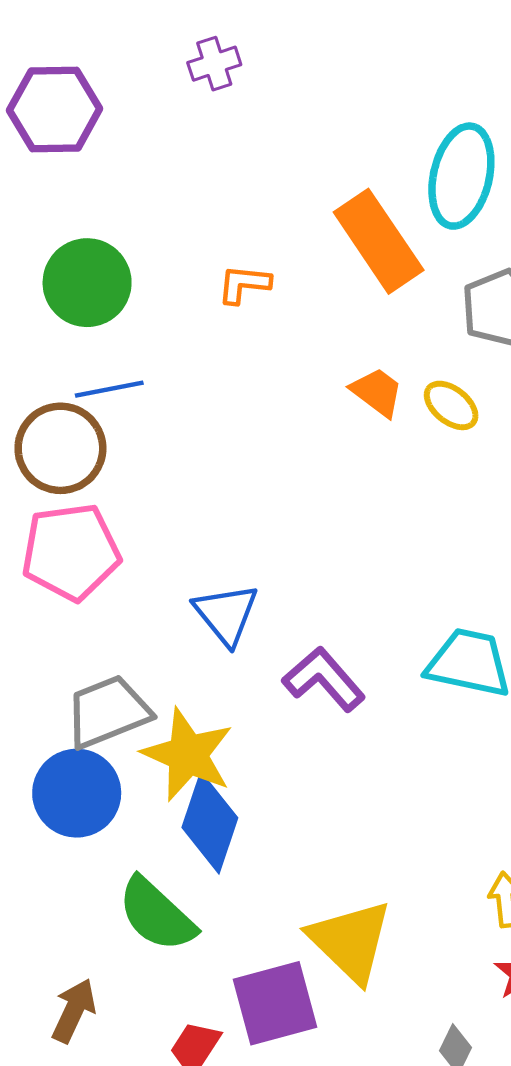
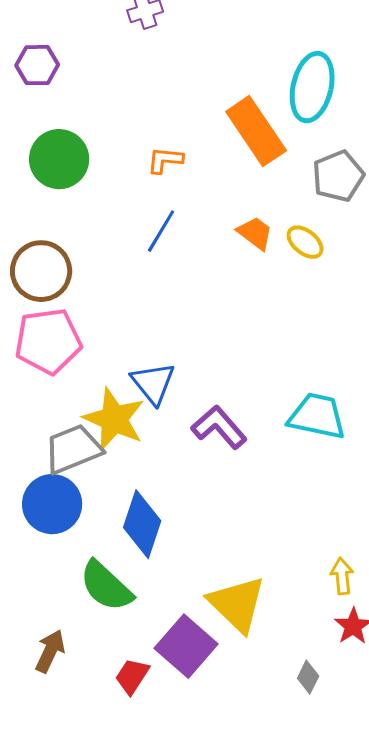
purple hexagon: (55, 109) -> (37, 65), moved, size x0.7
blue line: (109, 389) -> (161, 231), moved, turned -48
yellow star: (188, 755) -> (114, 419), moved
purple square: (275, 1003) -> (186, 646), turned -34

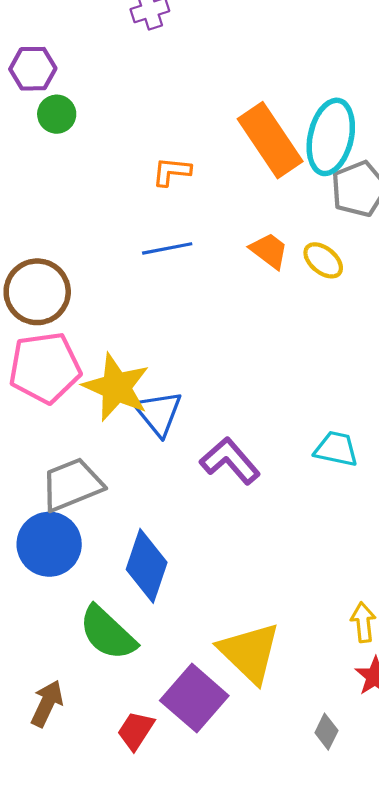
cyan ellipse: (312, 87) -> (331, 137), moved
green circle: (59, 159) -> (57, 114), moved, size x0.6
blue line: (161, 231) -> (167, 248), turned 48
cyan trapezoid: (317, 416) -> (336, 449), size x0.7
yellow star: (114, 419) -> (116, 387), moved

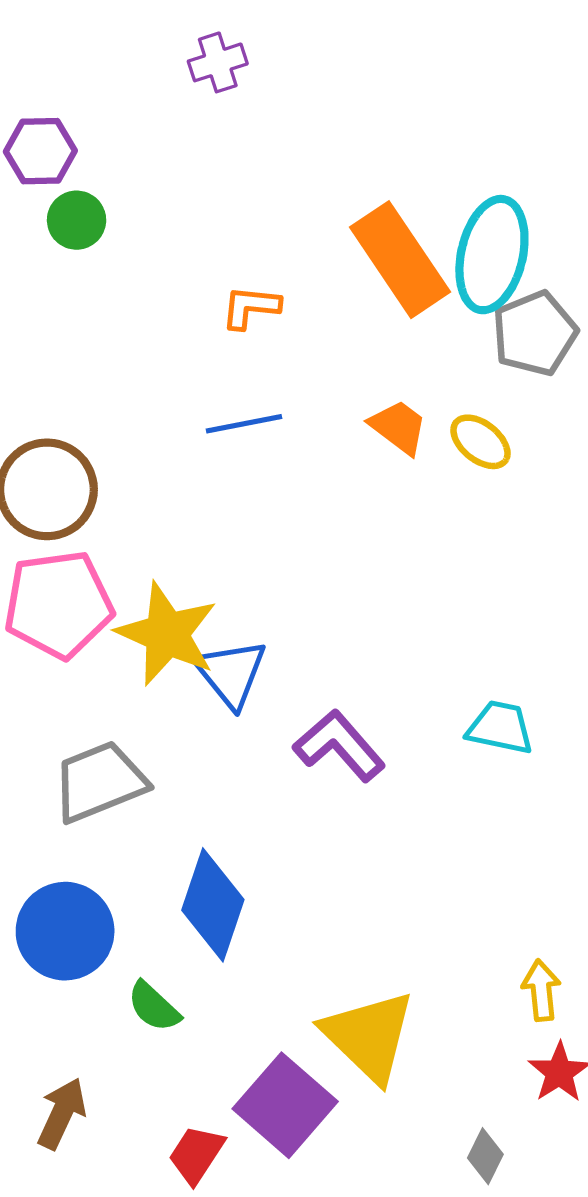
blue circle: (49, 544) -> (65, 931), moved
green semicircle: (108, 633) -> (154, 1007), size x0.6

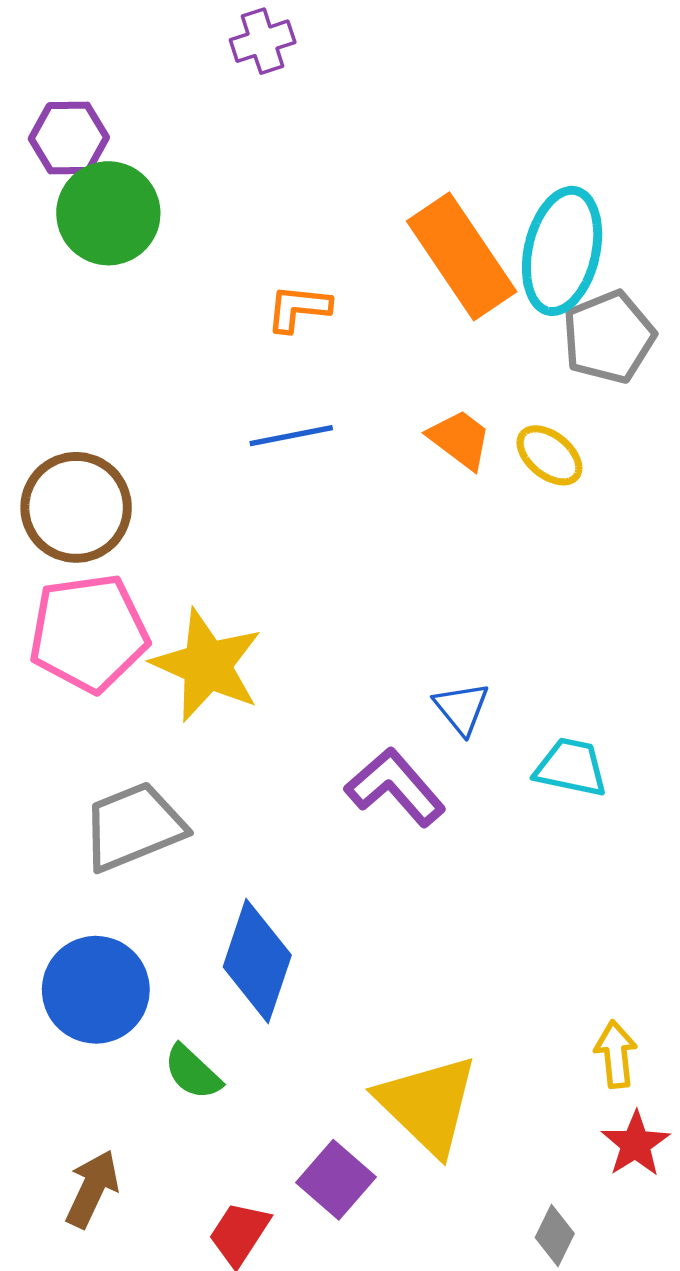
green circle: (77, 220) -> (108, 213), size x1.6
blue triangle: (231, 673) -> (462, 708), moved, size x0.7
purple square: (285, 1105) -> (336, 1180), size x0.7

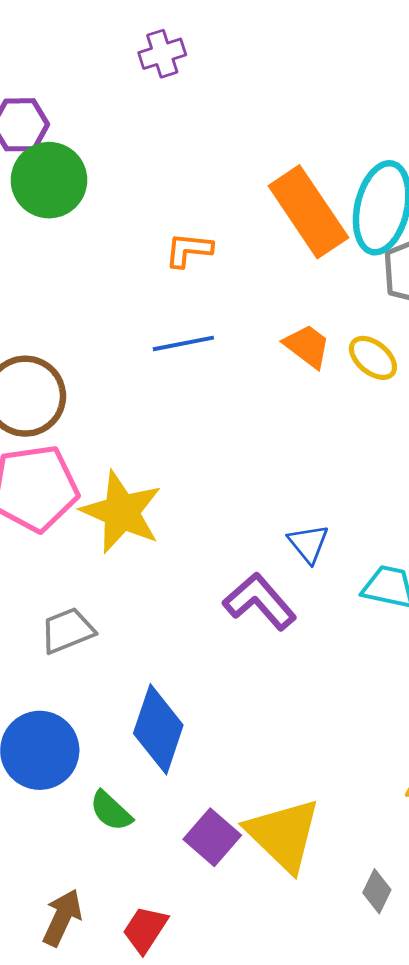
gray trapezoid: (133, 827) -> (67, 630), size x0.7
purple square: (336, 1180) -> (212, 837), moved
brown arrow: (92, 1189) -> (62, 918), moved
gray diamond: (555, 1235) -> (377, 891), moved

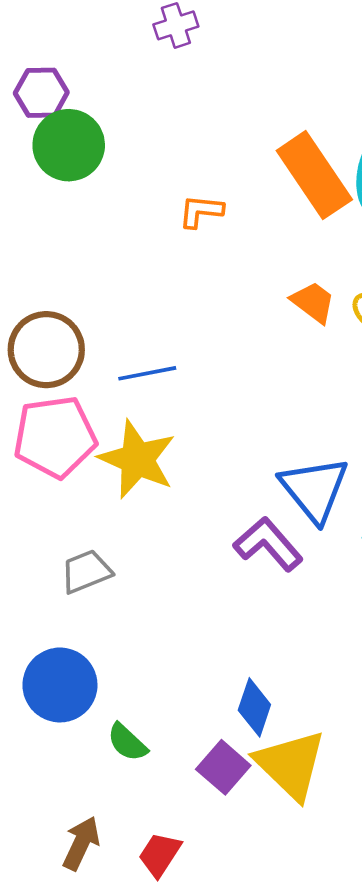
blue line: (183, 343) -> (147, 373), moved
blue triangle: (308, 544) -> (314, 489), size x1.8
blue diamond: (158, 729) -> (254, 707), moved, size x0.7

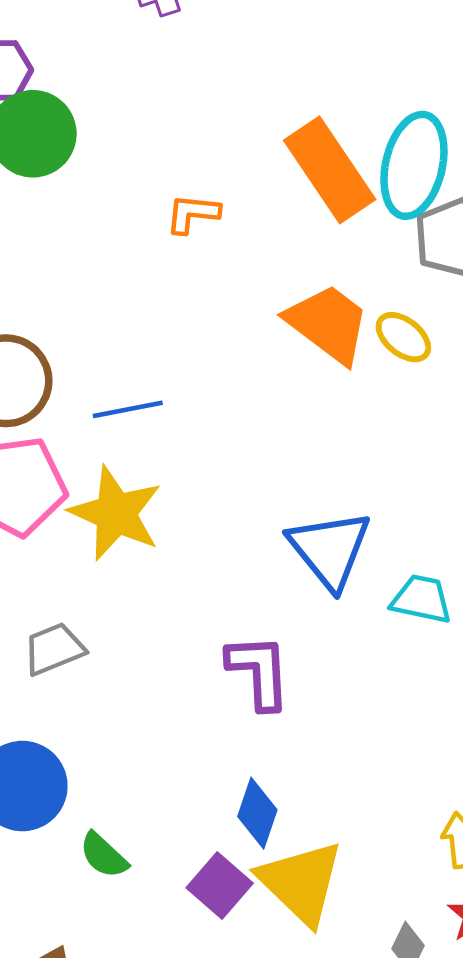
orange trapezoid: (313, 302) -> (328, 324), size x1.6
purple L-shape: (268, 544) -> (259, 672), moved, turned 38

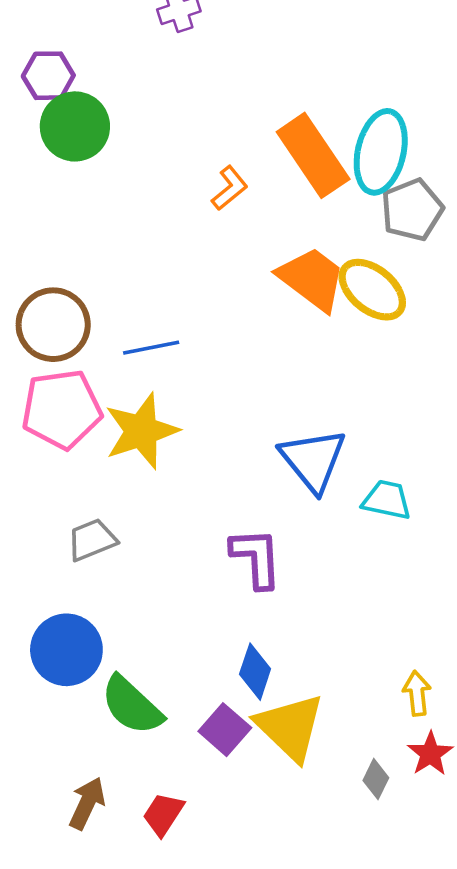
orange L-shape: (193, 214) -> (230, 188), moved, turned 135
yellow ellipse: (403, 337) -> (372, 290), size x1.5
yellow star: (116, 513) -> (141, 431), turned 30
green semicircle: (104, 855) -> (132, 705), size x1.6

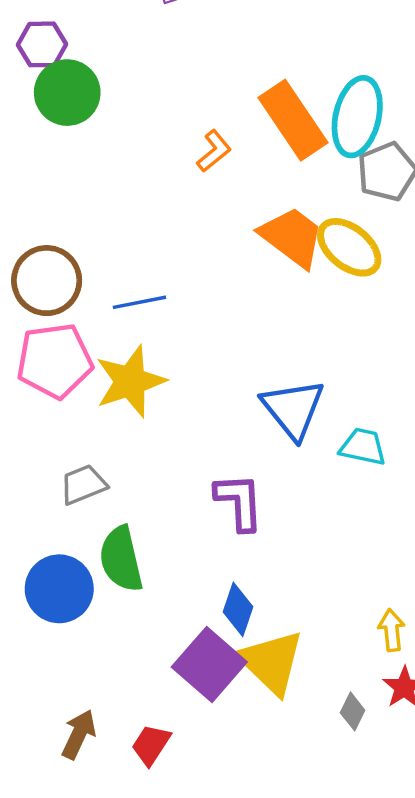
green semicircle: (132, 705) -> (121, 559), moved, turned 34
purple square: (225, 730) -> (209, 664), size x1.5

